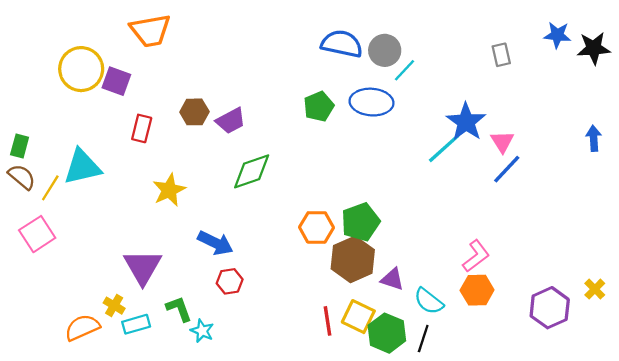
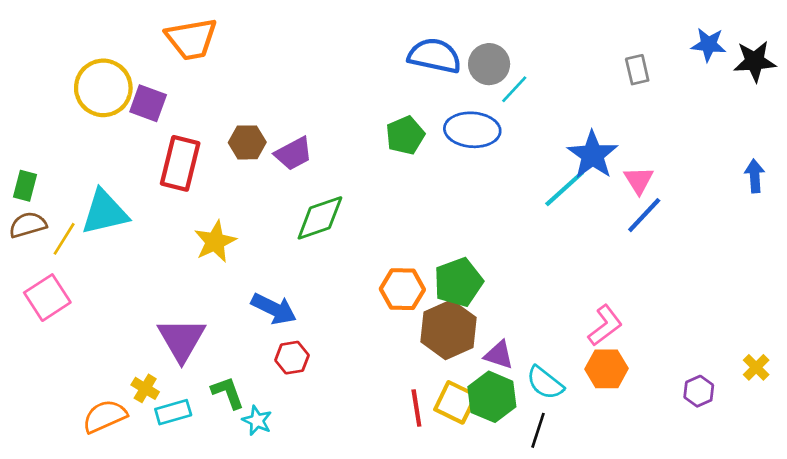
red rectangle: (142, 128) -> (180, 163), size x1.5
brown semicircle: (22, 177) -> (28, 225), turned -56
purple hexagon: (550, 308) -> (699, 391), size x0.6
green hexagon: (387, 333) -> (492, 397), moved

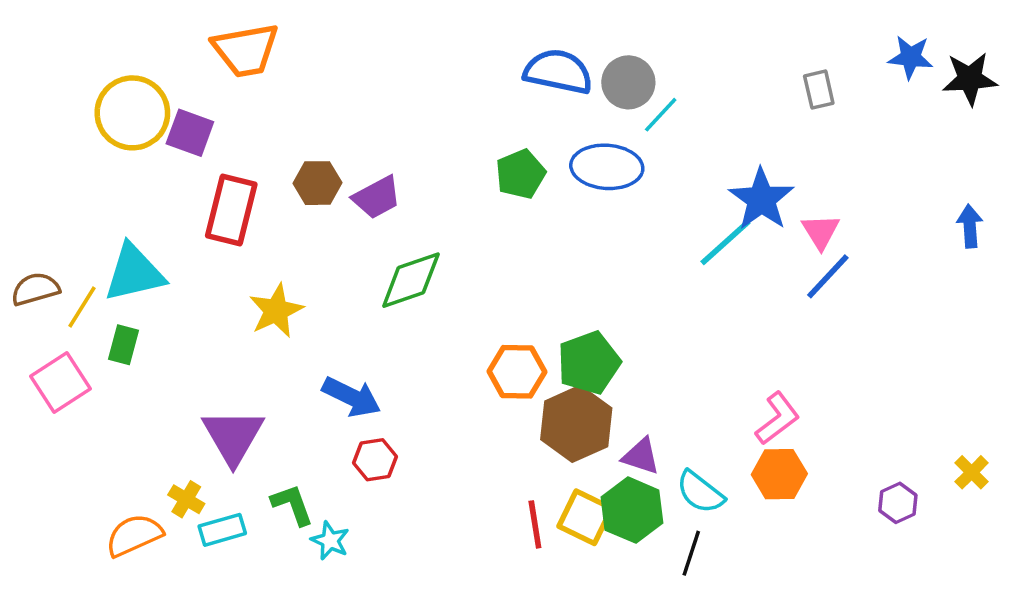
green rectangle: (25, 186) -> (123, 345), moved

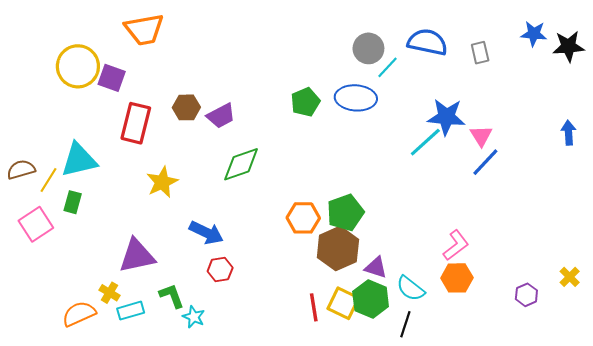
blue semicircle: (558, 72) -> (427, 42), moved
blue star: (761, 199) -> (446, 117), turned -30
purple triangle: (233, 436) -> (137, 256), turned 48

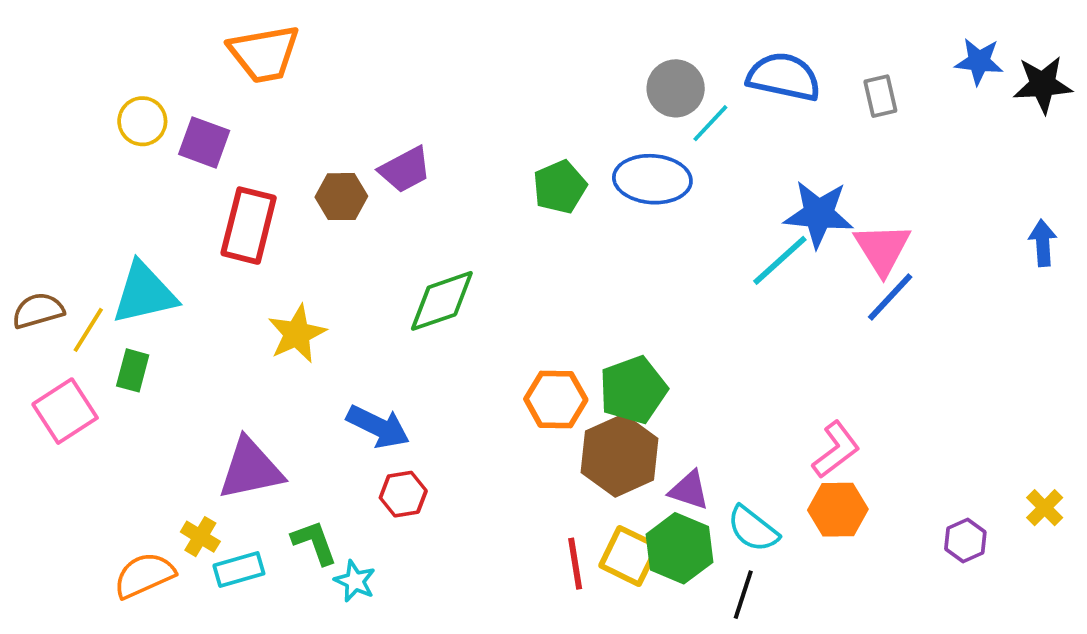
yellow circle: (78, 66) -> (142, 121), size x0.6
purple trapezoid: (221, 116) -> (405, 170), moved
pink triangle: (481, 136) -> (882, 249), size x1.4

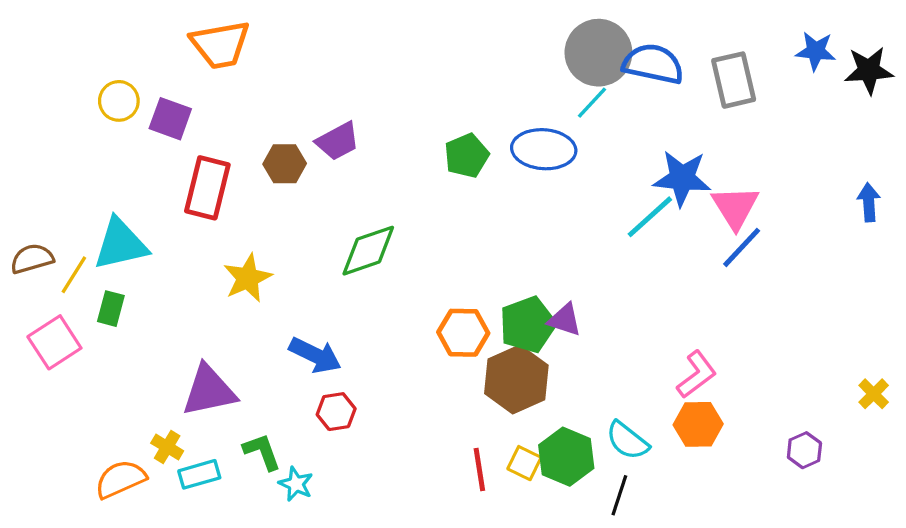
gray circle: (676, 88) -> (598, 53), moved, size x1.4
gray rectangle: (880, 96) -> (734, 80), size x1.6
purple triangle: (689, 490) -> (565, 320), moved
yellow cross: (1045, 508) -> (874, 394), moved
yellow square: (629, 556) -> (524, 463), size x0.7

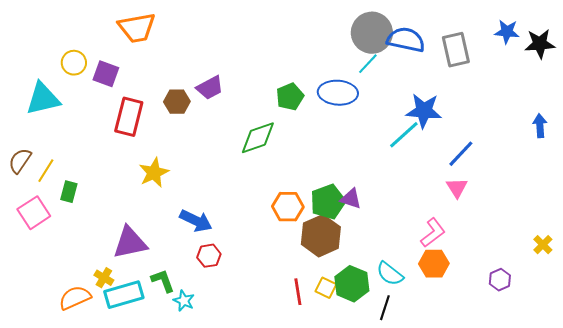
pink triangle: (735, 207) -> (457, 188), moved, size x0.7
cyan triangle: (120, 244) -> (43, 99), moved
green diamond: (368, 251) -> (258, 138), moved
brown semicircle: (32, 259) -> (20, 161), turned -40
cyan rectangle: (199, 474) -> (124, 295), size x1.5

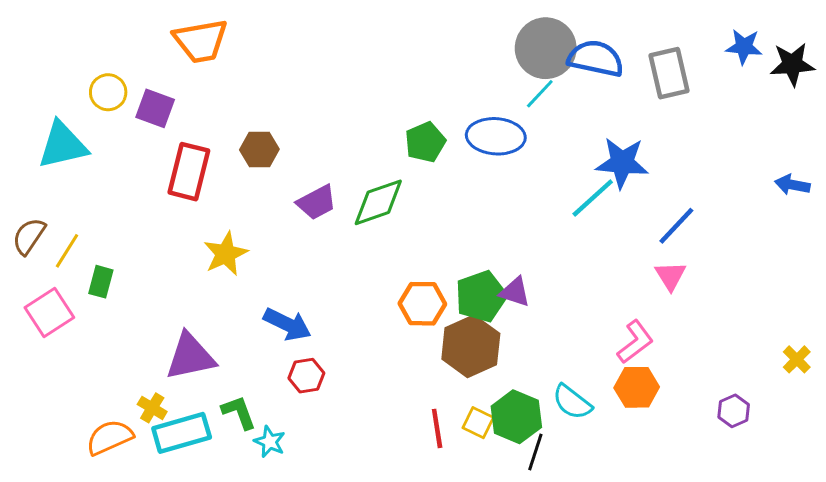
purple trapezoid: (210, 88) -> (317, 202), moved
blue arrow: (540, 126) -> (792, 185), turned -75
black line: (385, 308) -> (535, 452), moved

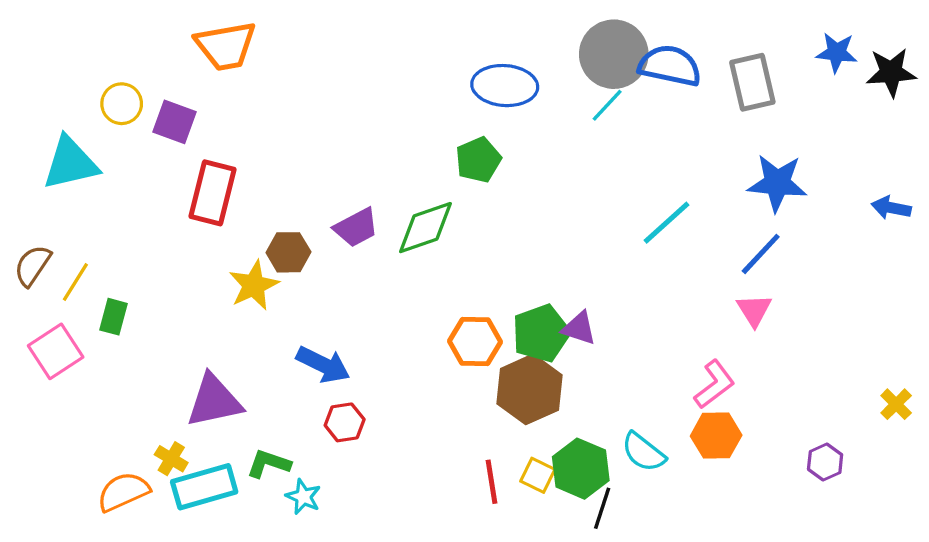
blue ellipse: (496, 136) -> (505, 86), moved
brown hexagon: (259, 149) -> (288, 252), moved
blue star: (622, 163) -> (777, 183), moved
green L-shape: (239, 412) -> (269, 464), turned -51

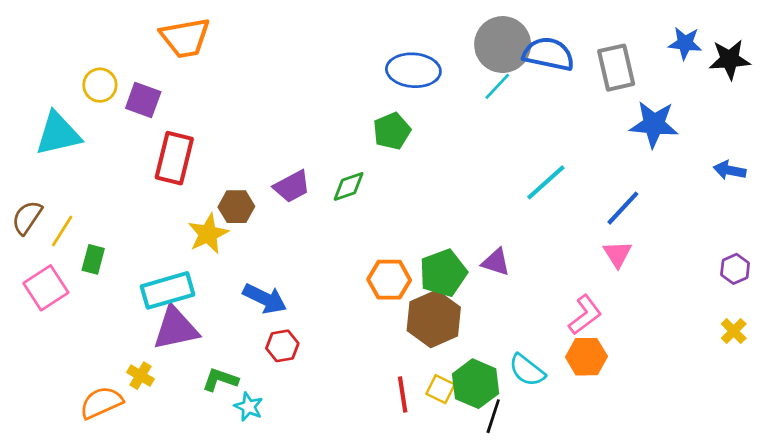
blue star: (777, 183) -> (654, 124), moved
green diamond: (425, 228) -> (349, 186), size x0.7
purple triangle: (579, 328) -> (496, 262), moved
purple hexagon: (825, 462) -> (735, 269), moved
cyan rectangle: (204, 487) -> (167, 290), moved

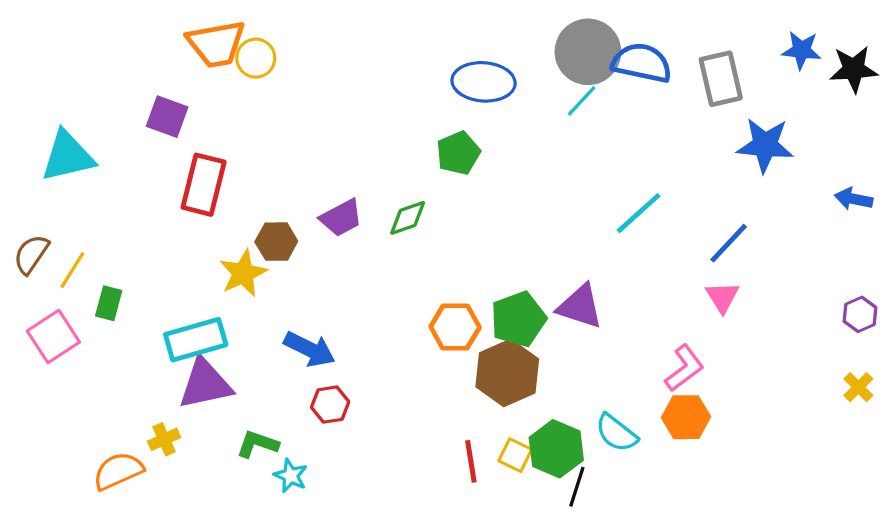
yellow circle: (100, 85) -> (256, 58), moved
purple triangle: (496, 262) -> (580, 306), size x1.4
yellow cross: (140, 376) -> (164, 439), turned 35

